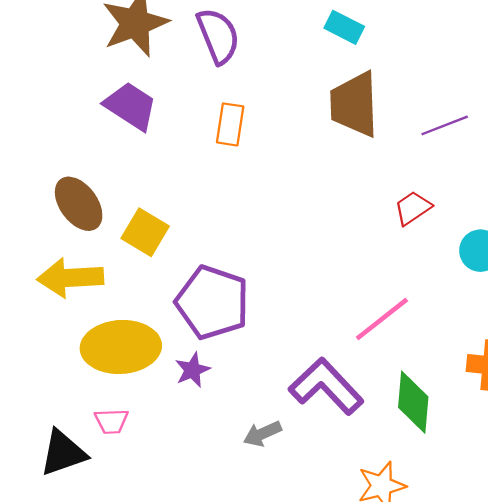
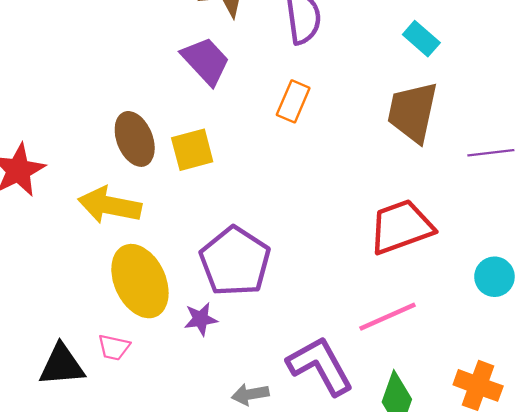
red trapezoid: (413, 208) -> (401, 227), moved, size x1.8
yellow square: (145, 232) -> (192, 150), moved, turned 30
yellow ellipse: (121, 347) -> (140, 281), turned 54

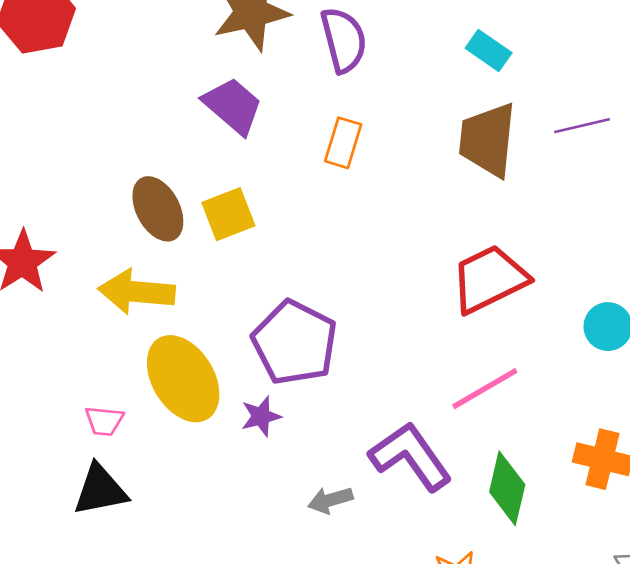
purple line: (491, 153) -> (582, 126), moved
pink trapezoid: (114, 347) -> (104, 421), moved

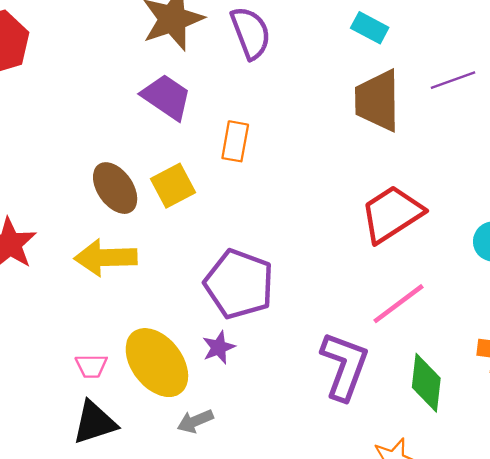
orange rectangle: (343, 143) -> (235, 141), moved
yellow ellipse: (183, 379) -> (157, 363), moved
purple L-shape: (411, 456) -> (344, 366), turned 62
gray arrow: (330, 500) -> (195, 421), moved

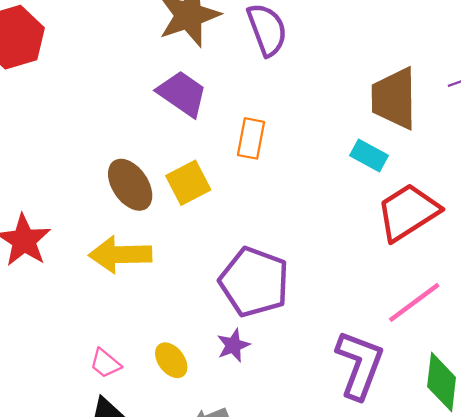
cyan rectangle: (370, 28) -> (369, 156), moved
yellow ellipse: (157, 363) -> (171, 360), size x0.5
pink trapezoid: (91, 366) -> (105, 363), turned 40

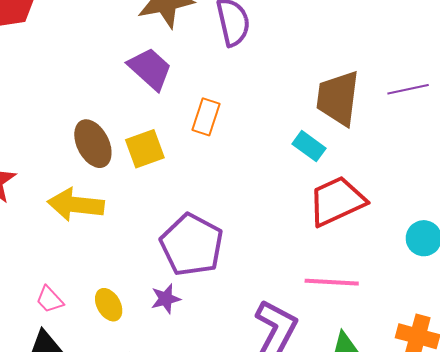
pink line: (414, 302) -> (332, 282), turned 32

